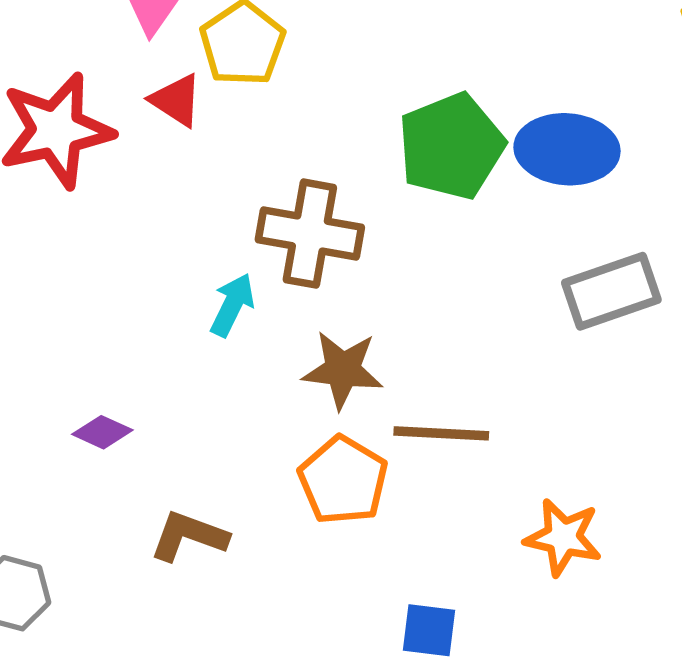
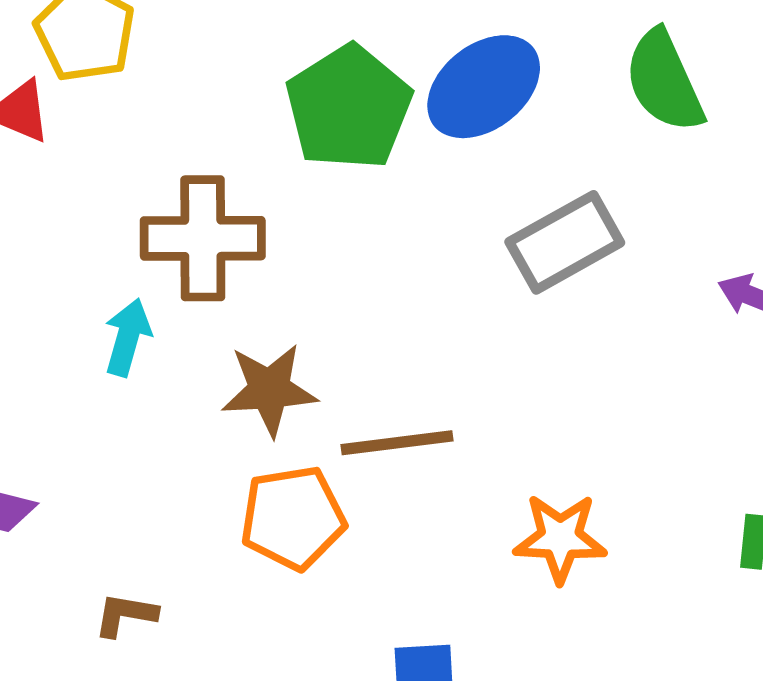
blue ellipse: (567, 149) -> (484, 87), turned -32
orange pentagon: (343, 480) -> (293, 518), turned -30
brown L-shape: (189, 536) -> (125, 615), size x0.7

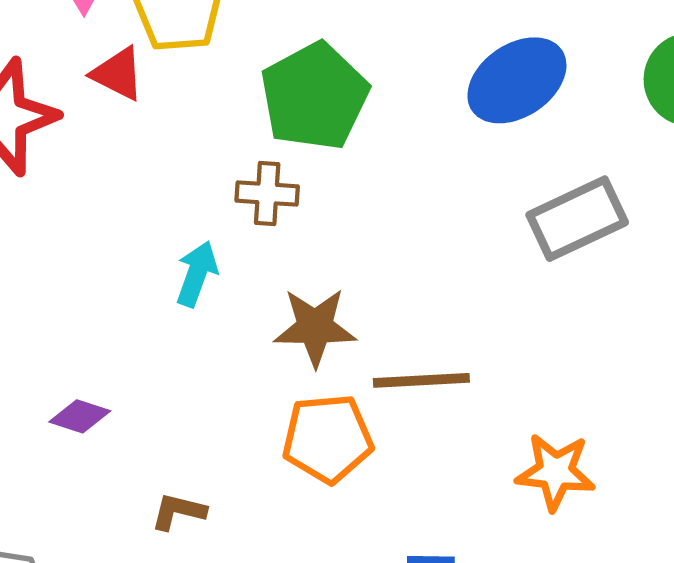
green pentagon: (349, 107) -> (314, 96), moved
brown cross: (203, 238) -> (267, 193), size x0.6

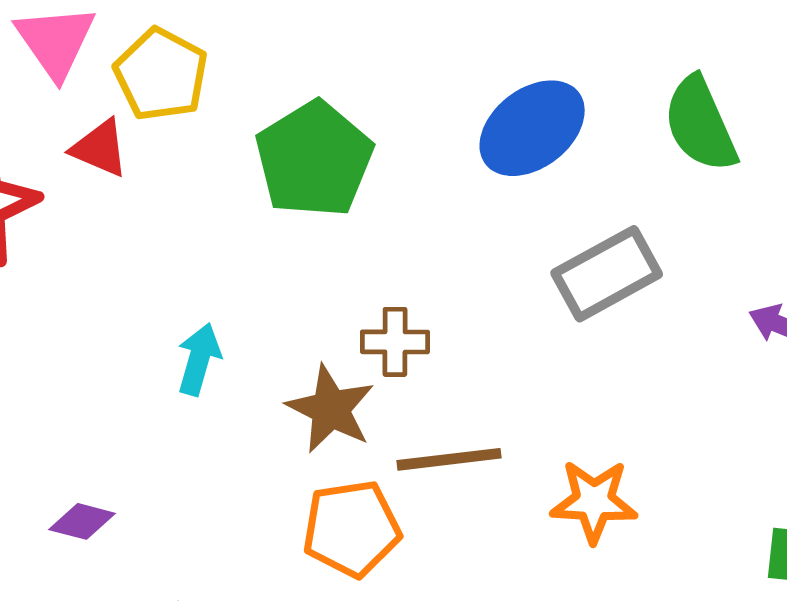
brown cross: (267, 193) -> (395, 342), moved
brown star: (315, 327) -> (330, 409), turned 30
orange star: (555, 472) -> (594, 501), moved

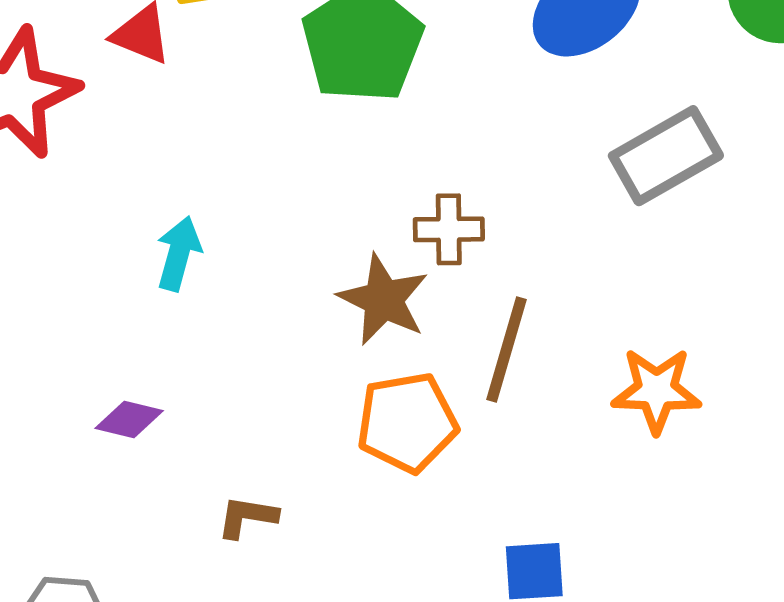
cyan arrow: (199, 359) -> (179, 254), moved
brown line: (449, 459) -> (506, 349), turned -66

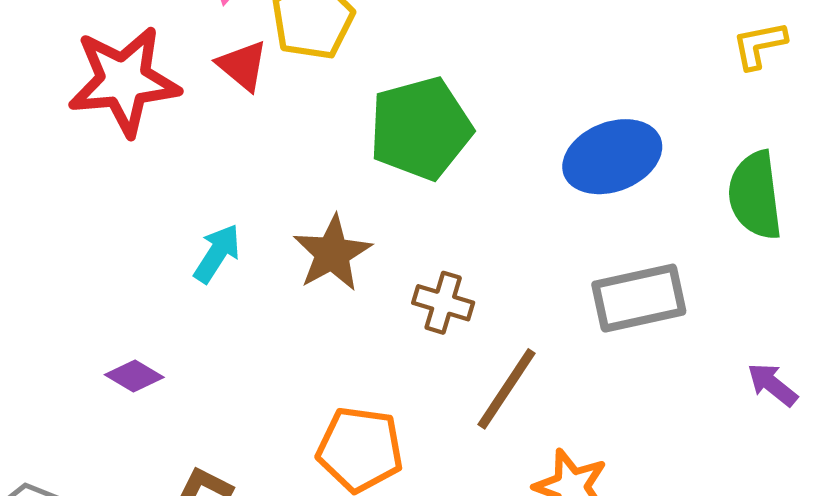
brown star: (383, 300) -> (332, 253), moved
brown line: (506, 349) -> (506, 389), moved

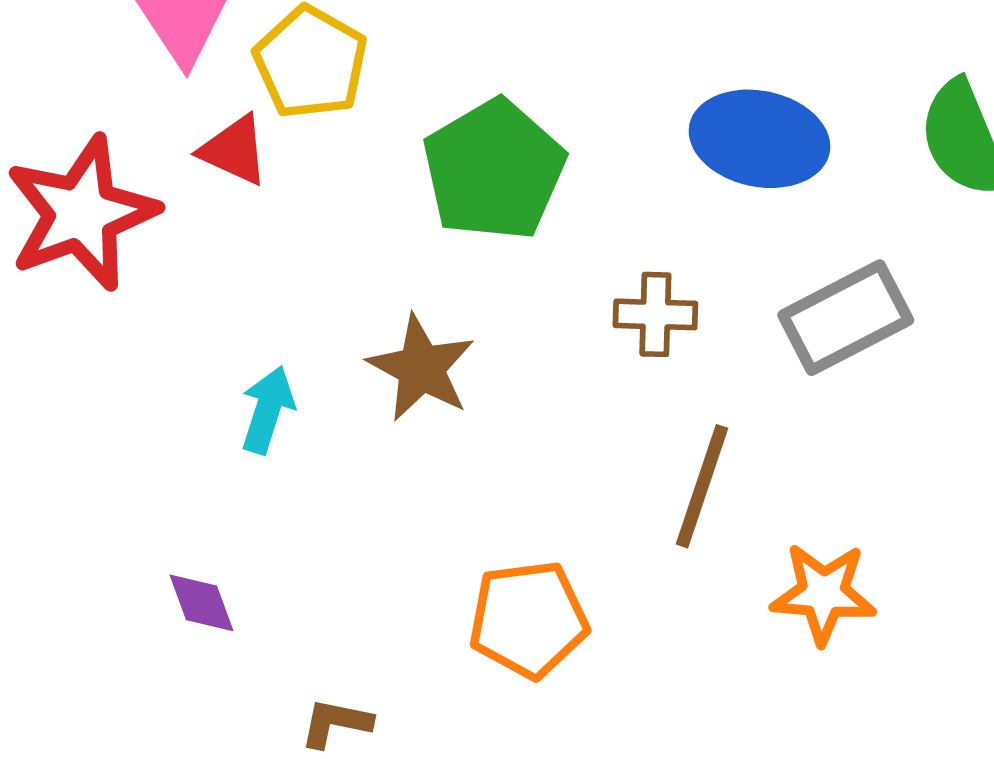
blue ellipse: (612, 157) -> (759, 139), turned 48
brown cross: (443, 303) -> (655, 314), moved
purple diamond: (134, 376) -> (201, 603), turned 54

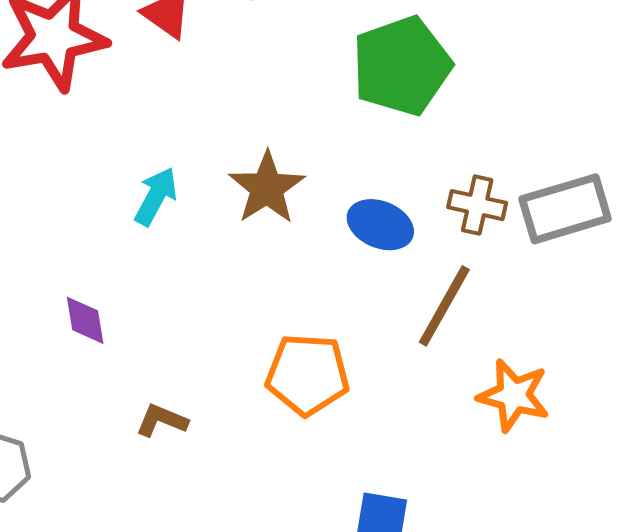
blue ellipse: (759, 139) -> (380, 225), moved, size x0.7
green pentagon: (494, 170) -> (402, 66), moved
brown cross: (655, 314) -> (477, 205), moved

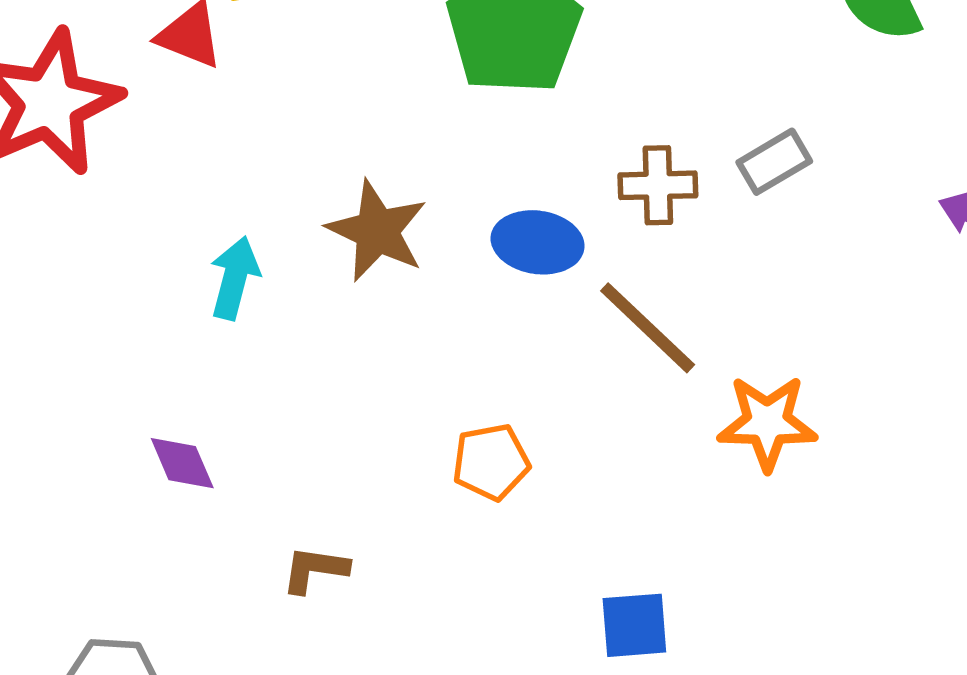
gray rectangle: (565, 209) -> (774, 162), size x0.6
brown line: (444, 306) -> (648, 328), turned -62
orange pentagon: (308, 375) -> (491, 462), size x0.7

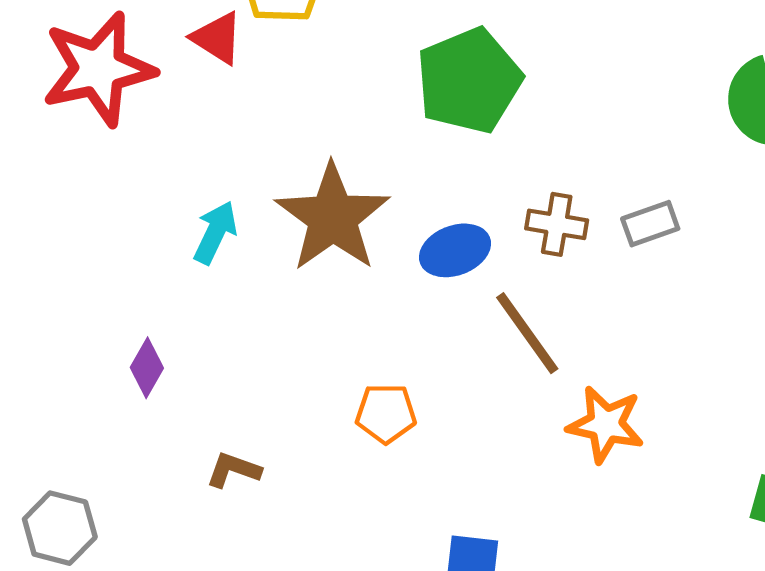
brown star: (377, 231) -> (333, 217), size x1.4
blue ellipse: (538, 242) -> (455, 250), turned -40
purple diamond: (182, 463) -> (147, 368), turned 42

